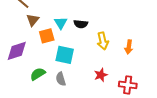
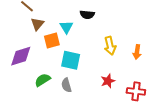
black semicircle: (81, 24) -> (87, 15), moved

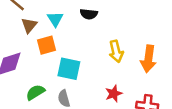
cyan triangle: (66, 27) -> (55, 19), moved
orange arrow: (137, 52) -> (148, 59), size x1.5

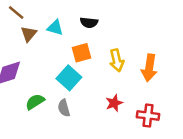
cyan triangle: (55, 19) -> (55, 28), turned -42
orange square: (47, 45) -> (81, 53), moved
cyan square: (69, 69) -> (69, 78), turned 30

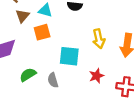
orange square: (81, 53) -> (42, 32), moved
cyan square: (69, 78) -> (69, 56), moved, turned -36

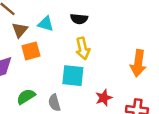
orange square: (42, 32) -> (31, 51), moved
yellow arrow: (99, 39) -> (83, 48), moved

